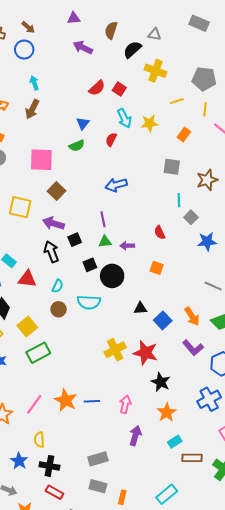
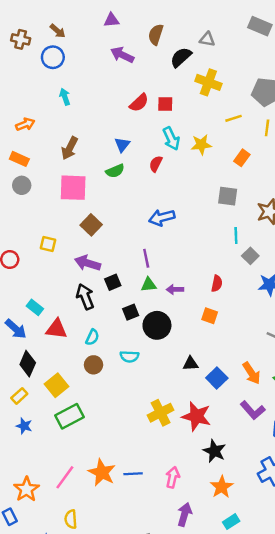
red square: (119, 89) -> (165, 104), turned -32
brown arrow: (32, 109) -> (70, 148), moved
yellow square: (20, 207) -> (48, 244), size x0.6
red semicircle: (160, 232) -> (217, 283), moved, turned -144
cyan semicircle: (89, 302) -> (129, 356), size x0.7

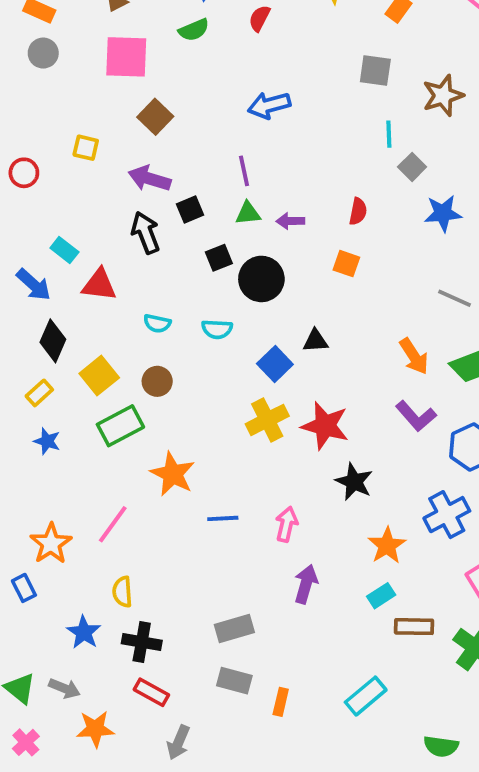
cyan semicircle: (92, 337) -> (157, 323), moved, turned 77
brown circle: (94, 365) -> (157, 381), moved
blue square: (217, 378) -> (275, 364), moved
orange star: (102, 473) -> (173, 474), moved
orange star: (222, 487) -> (387, 545), moved

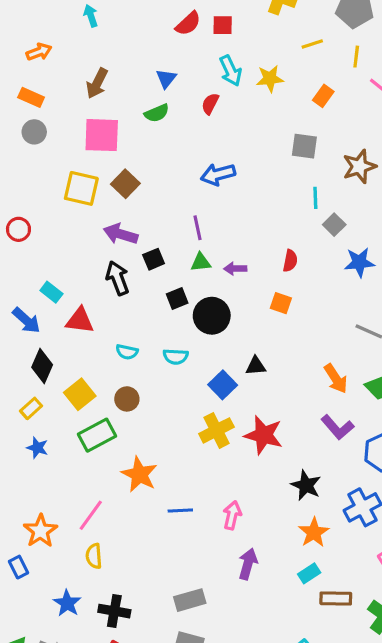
yellow square: (86, 148) -> (81, 188), moved, size x1.6
black star: (354, 482) -> (306, 485), moved
yellow semicircle: (122, 592) -> (94, 556), moved

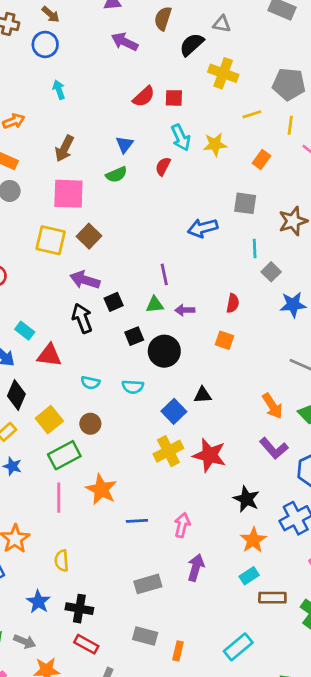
blue arrow: (218, 174) -> (203, 228), moved
purple line: (198, 228) -> (164, 274), moved
pink line: (91, 515) -> (59, 498), moved, turned -36
gray rectangle: (190, 600) -> (148, 584), moved

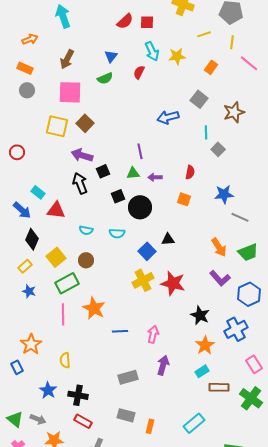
cyan arrow: (59, 90) -> (63, 16), size x1.6
gray square: (245, 203) -> (199, 99), turned 30
blue star: (293, 305) -> (224, 194), moved

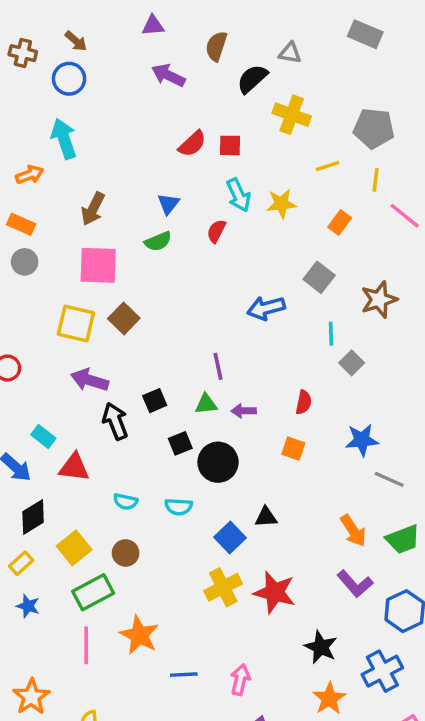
cyan arrow: (63, 16) -> (64, 139), moved
purple arrow: (82, 155) -> (90, 380), moved
black diamond: (32, 239) -> (33, 517), turned 35

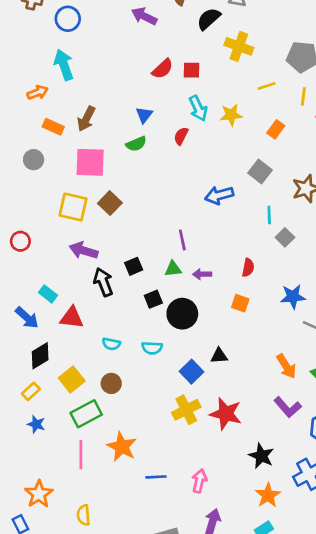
orange rectangle: (21, 224) -> (53, 127), moved

